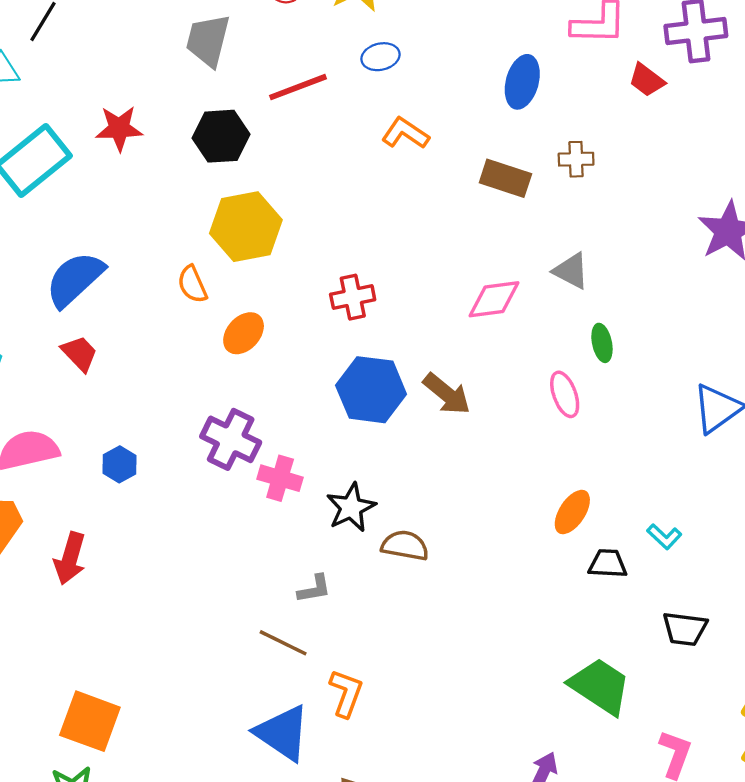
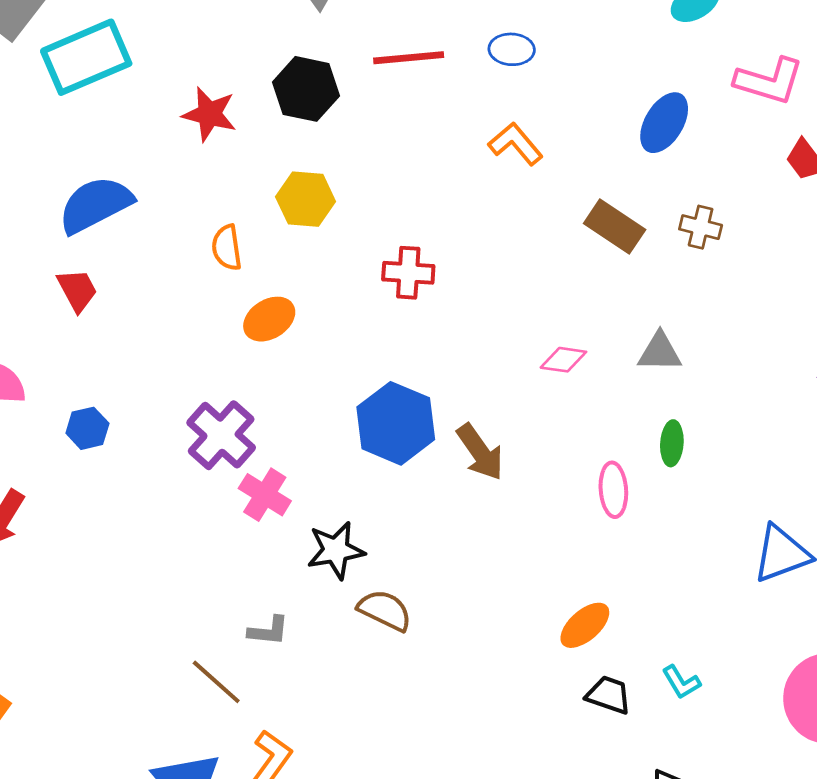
red star: (119, 128) -> (209, 114), moved
yellow hexagon: (246, 227) -> (306, 199), size x0.7
gray triangle: (571, 271) -> (660, 352), turned -42
red cross: (353, 297) -> (408, 273), moved
pink diamond: (494, 299) -> (563, 360), size x0.7

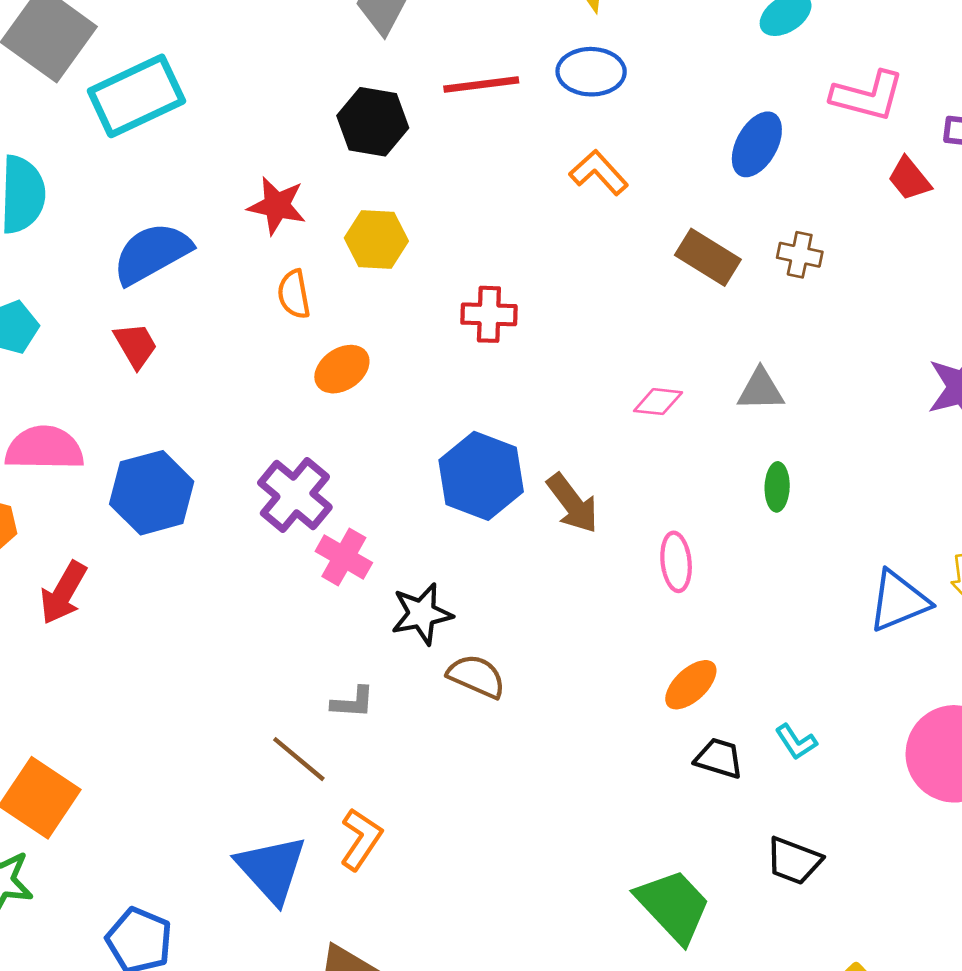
blue ellipse: (512, 49) -> (591, 72), size x1.4
red star: (209, 114) -> (277, 206), moved
blue hexagon: (87, 428) -> (152, 493), size x1.8
pink ellipse: (613, 490) -> (676, 562), moved

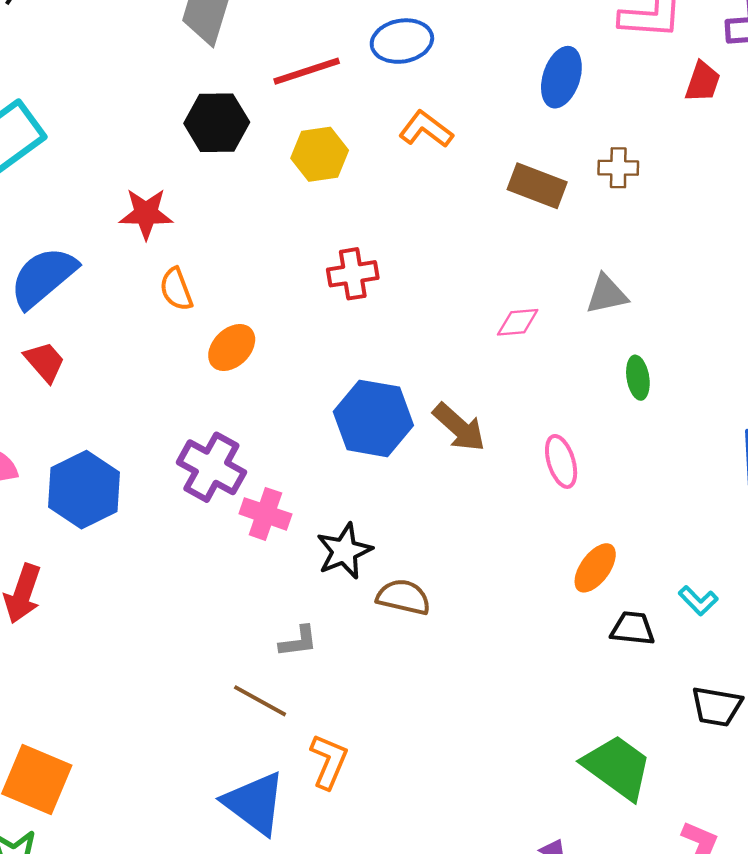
red trapezoid: (909, 179) -> (703, 82), turned -111
yellow hexagon: (376, 240) -> (320, 154), moved

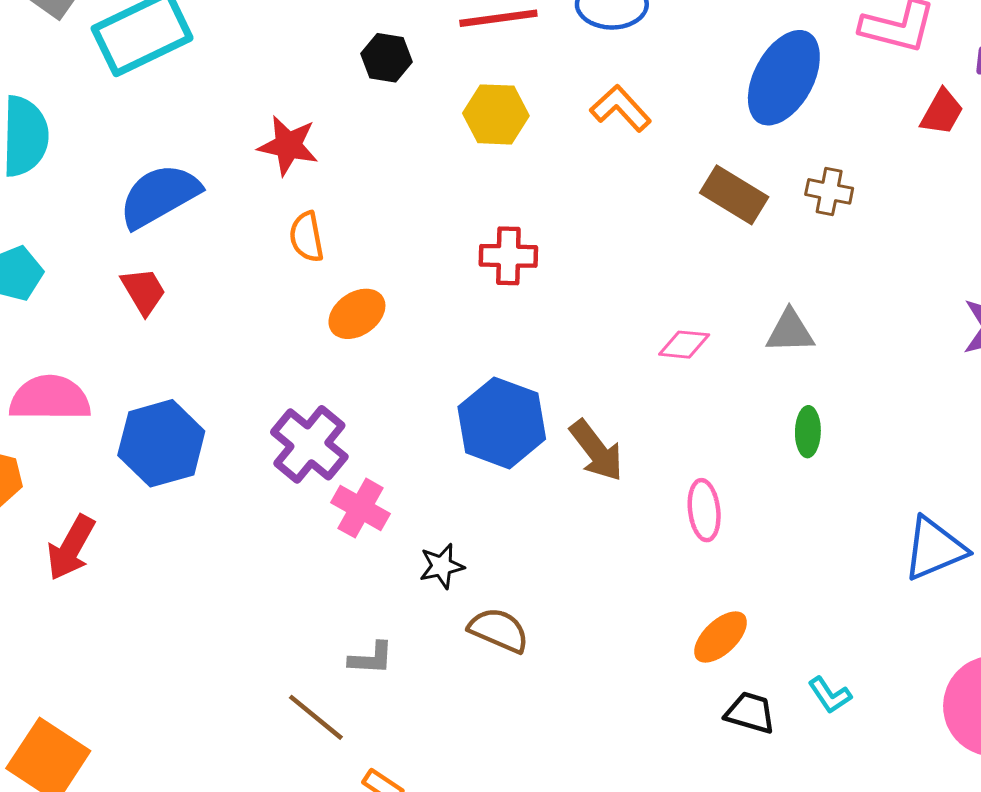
blue ellipse: (561, 77) -> (784, 78), size x1.4
black hexagon: (217, 123) -> (387, 58), size x0.7
black star: (344, 551) -> (442, 566), size x0.7

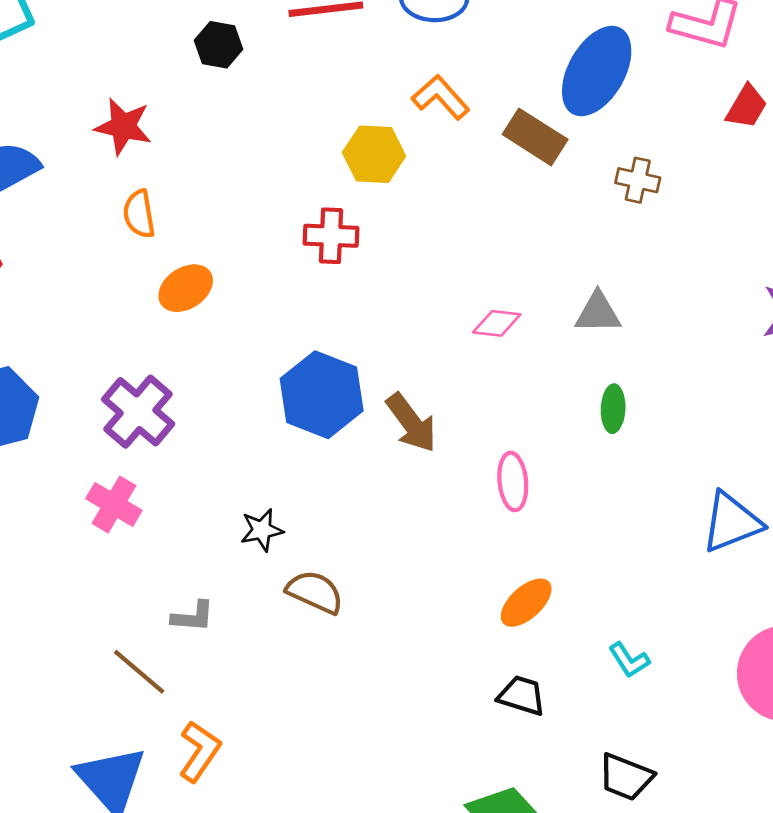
yellow hexagon: (496, 114) -> (374, 154), moved
brown rectangle: (734, 195) -> (535, 137), moved
pink cross: (361, 508) -> (114, 504), moved
black trapezoid: (750, 713) -> (522, 696), moved

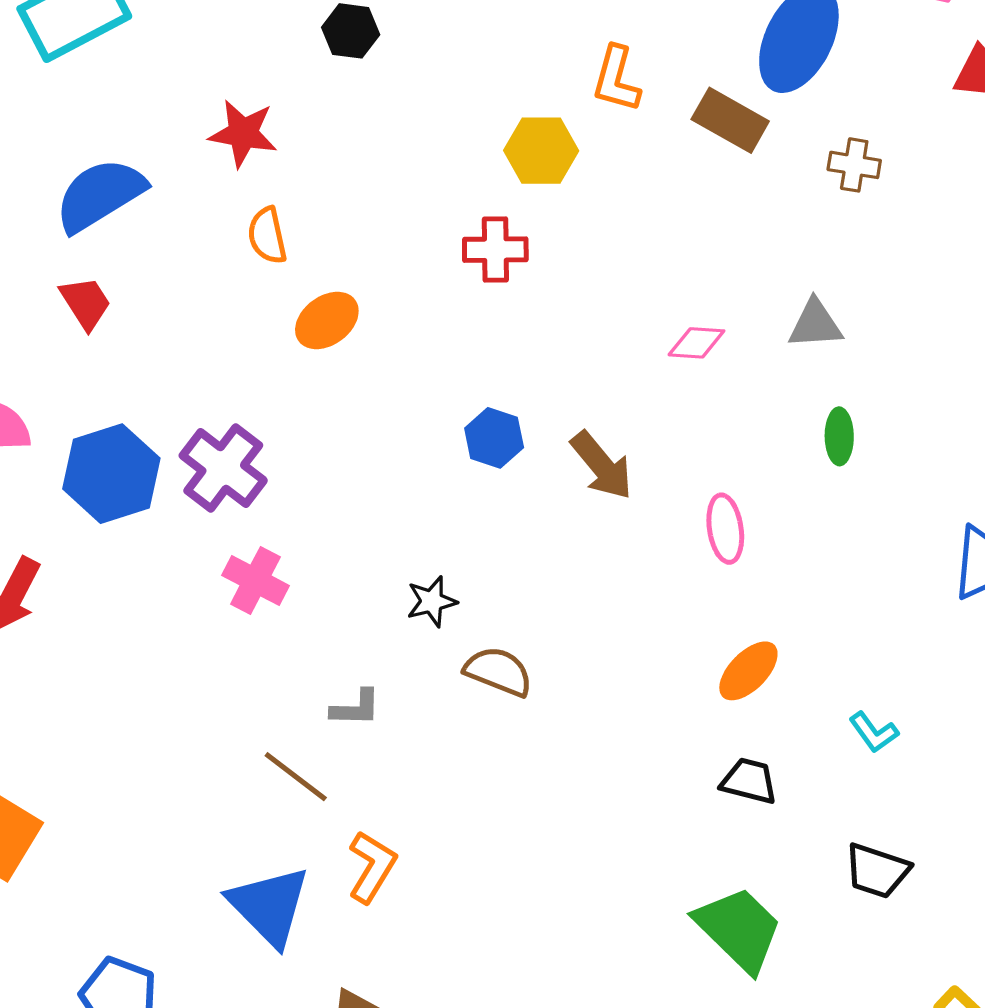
orange L-shape: (441, 97) -> (616, 79), turned -120
blue hexagon: (322, 395) -> (494, 438), size x0.6
purple cross: (138, 412) -> (223, 468), moved

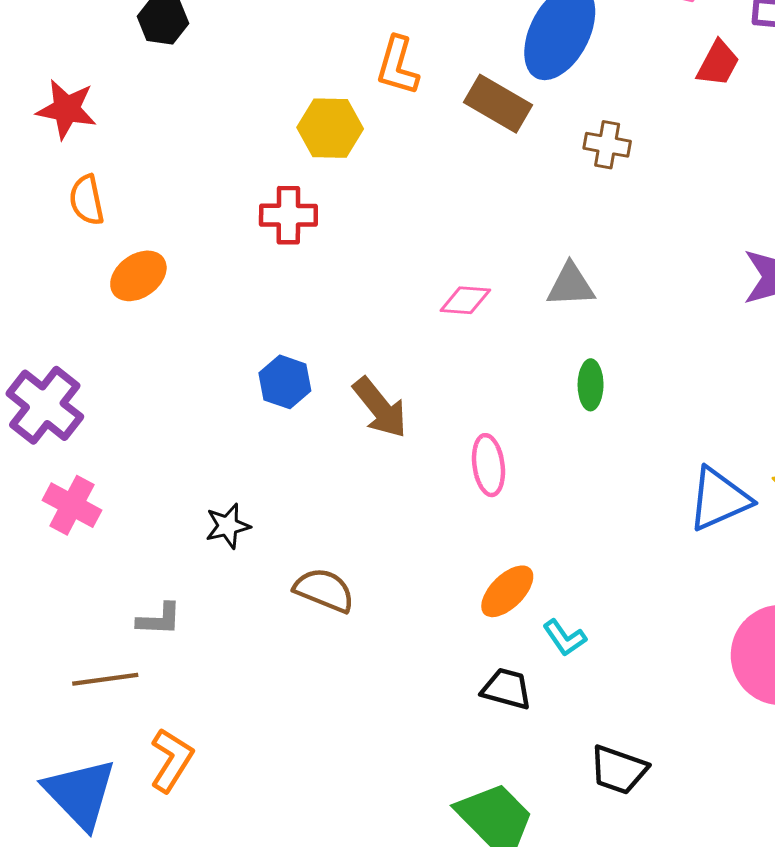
brown semicircle: (498, 671) -> (324, 590), moved
cyan L-shape: (874, 732) -> (565, 638), moved
brown line: (296, 777) -> (105, 679), turned -46

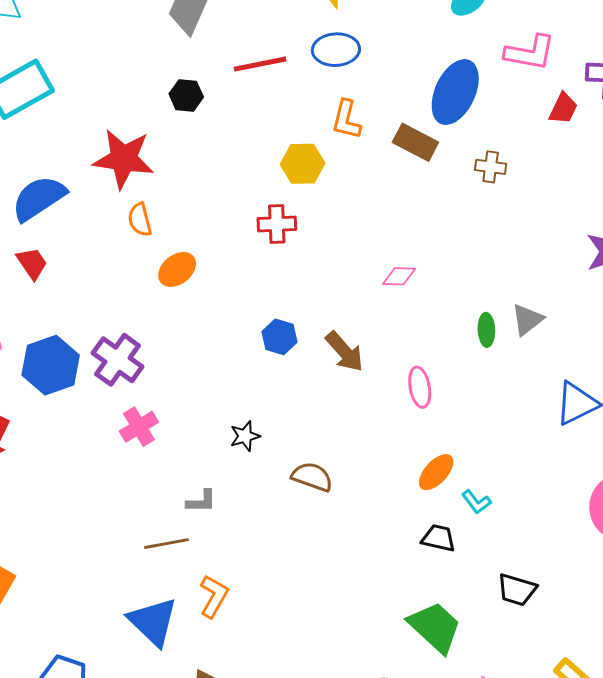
red star: (67, 109) -> (124, 159), size x1.5
gray triangle: (571, 285) -> (527, 320), moved, turned -33
pink cross: (72, 505) -> (139, 427), turned 33

